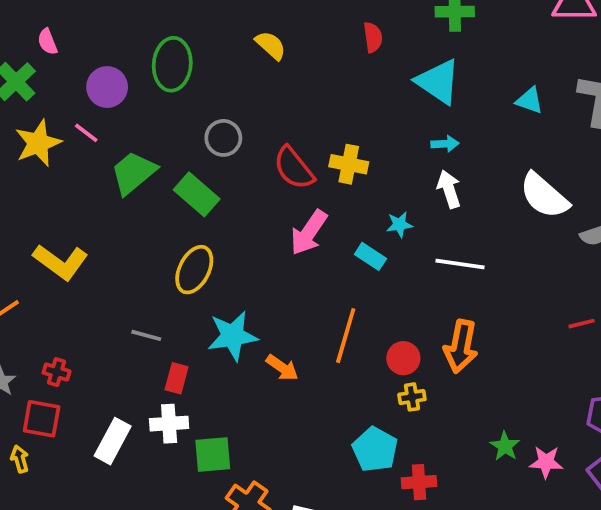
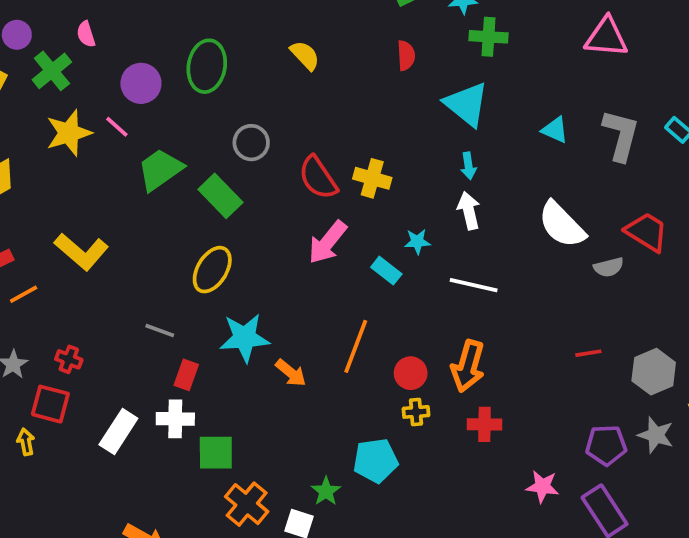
cyan arrow: (445, 144) -> (468, 166), turned 80
green star: (505, 446) -> (326, 491), moved
cyan pentagon: (375, 449) -> (376, 461), turned 30
red cross: (419, 482) -> (484, 424), moved

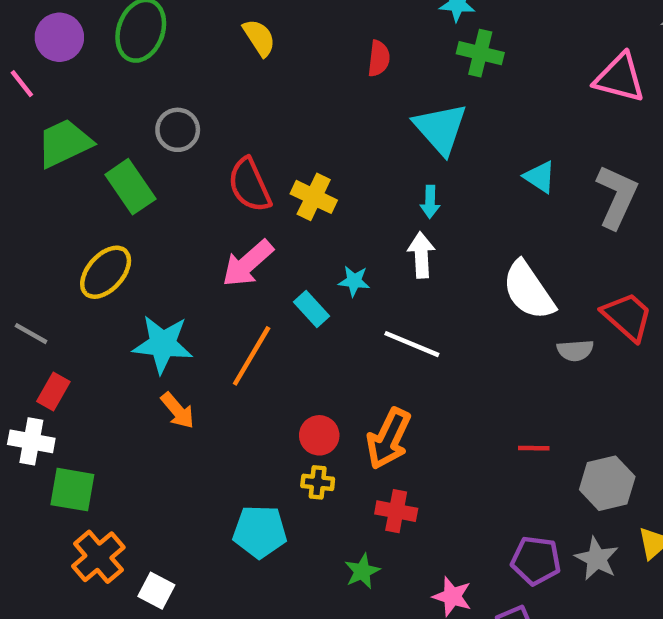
cyan star: (245, 338) -> (163, 344), moved
orange line: (356, 346) -> (252, 356), moved
green star: (326, 491) -> (362, 571), moved

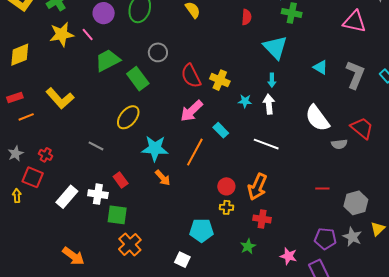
cyan star: (354, 281) -> (245, 101), moved
red rectangle: (53, 391) -> (121, 180), moved, turned -63
white square: (156, 591) -> (182, 260), moved

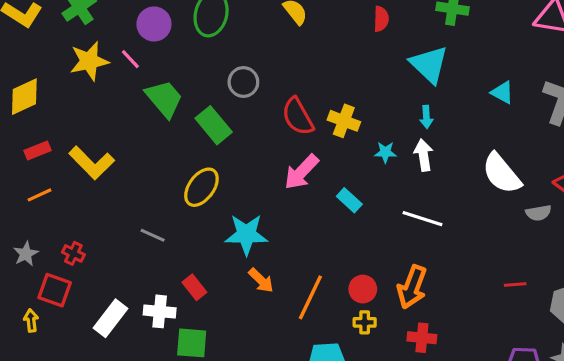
green trapezoid: (108, 60) -> (164, 99), turned 80
red rectangle: (15, 97) -> (38, 151), moved
orange line: (195, 152) -> (310, 297), moved

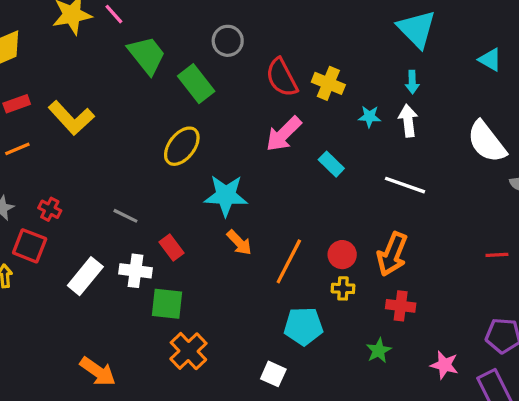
gray line: (153, 235) -> (125, 216), moved

